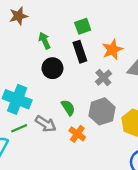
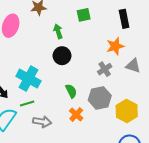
green square: (83, 26) -> (84, 15), moved
black rectangle: (80, 52) -> (124, 19), moved
gray arrow: (46, 124) -> (42, 122), moved, turned -30

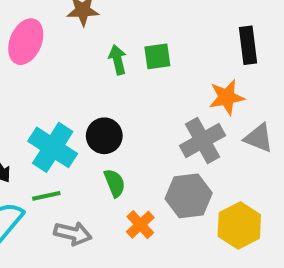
green square: (84, 15) -> (157, 56), moved
black circle: (62, 56) -> (104, 136), moved
gray cross: (105, 69) -> (202, 141), size x1.5
green semicircle: (71, 91) -> (115, 183), moved

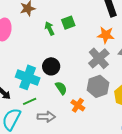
orange star: (227, 97) -> (106, 35), turned 30

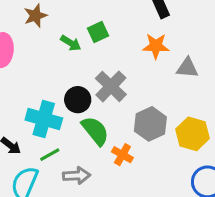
green arrow: (49, 28) -> (71, 43), turned 152
gray cross: (99, 58) -> (111, 86), moved
green semicircle: (61, 88) -> (95, 131), size x1.5

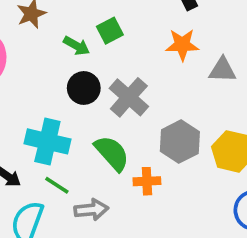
black circle: (78, 100) -> (84, 88), moved
green line: (50, 155) -> (57, 185), turned 65
orange cross: (122, 155) -> (147, 181), turned -30

